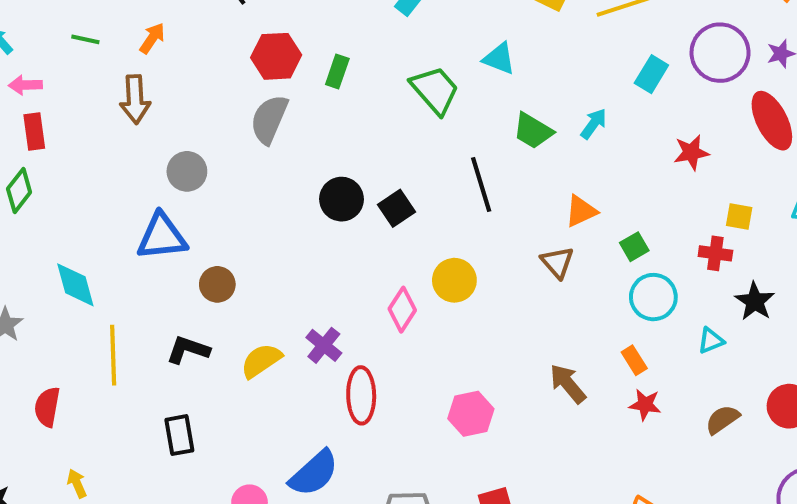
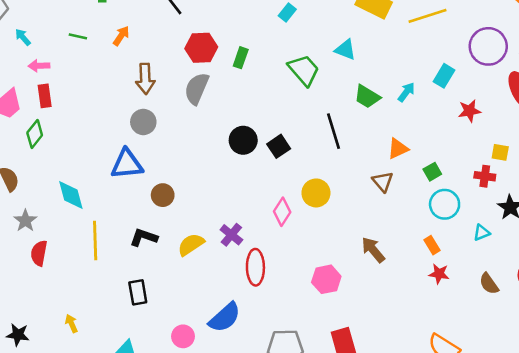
cyan rectangle: (651, 74) -> (444, 76), moved
brown arrow: (135, 99) -> (145, 79), moved
brown arrow: (568, 384) -> (373, 250), moved
red semicircle: (47, 407) -> (39, 253), moved
brown semicircle: (722, 419) -> (489, 284), turned -90

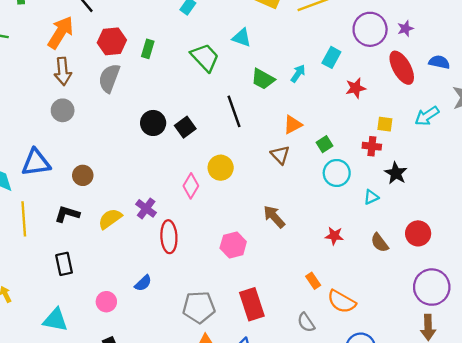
orange arrow: (121, 36) -> (61, 32), moved, size x1.8
blue triangle: (127, 164) -> (36, 163), moved
orange rectangle: (432, 245) -> (313, 281), moved
blue semicircle: (225, 317) -> (143, 283), size x0.6

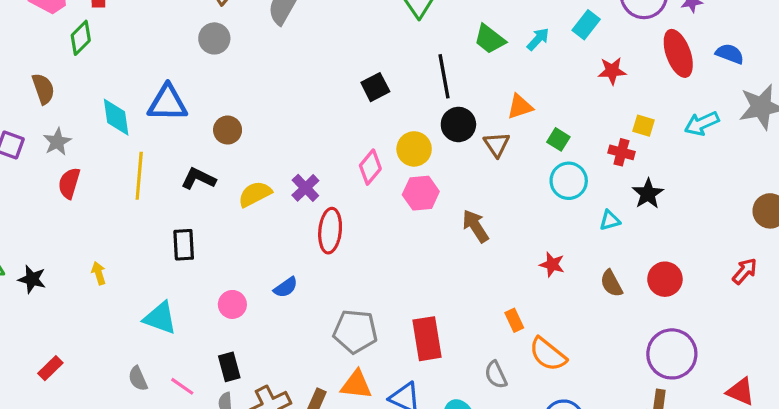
black circle: (153, 123) -> (458, 124), moved
green square: (324, 144) -> (558, 139), turned -35
pink hexagon: (233, 245) -> (421, 193), moved

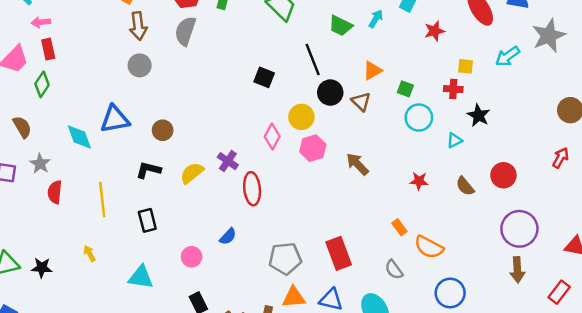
black square: (375, 87) -> (264, 77), turned -30
yellow line: (139, 176) -> (102, 200), moved

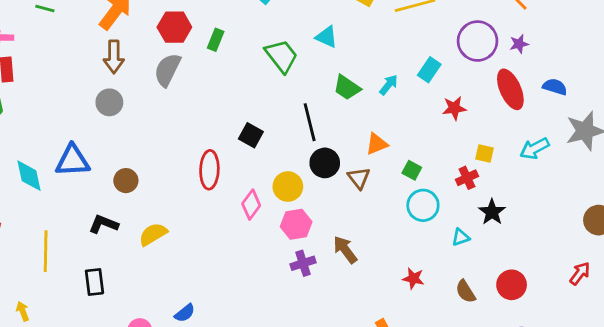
red cross: (453, 89) -> (467, 178), turned -36
purple cross: (228, 161) -> (303, 263), moved, turned 30
red ellipse: (252, 189) -> (209, 170), moved

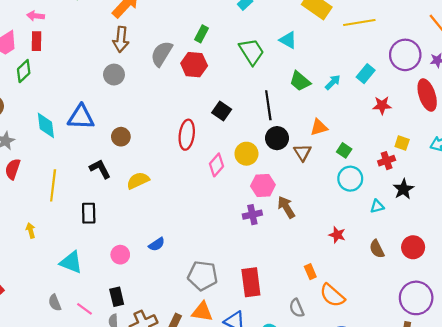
red hexagon: (174, 27) -> (194, 65), moved
black L-shape: (104, 224) -> (100, 169), turned 35
pink hexagon: (296, 224) -> (263, 185), moved

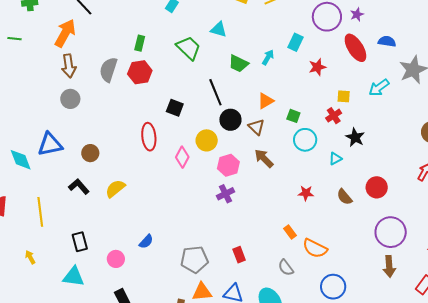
brown arrow: (286, 207) -> (264, 158), moved
black rectangle: (89, 213) -> (80, 242), moved
red rectangle: (251, 282) -> (239, 255), size x0.6

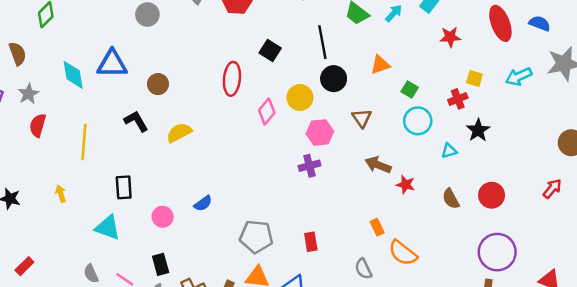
brown triangle: (256, 127) -> (362, 118), moved
brown arrow: (264, 158) -> (378, 165), moved, turned -35

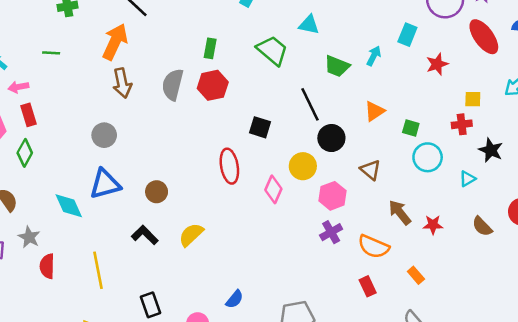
gray circle: (147, 14) -> (104, 135), moved
red cross: (458, 99) -> (462, 124), turned 30
brown arrow: (378, 165) -> (400, 212), turned 45
red rectangle: (311, 242) -> (368, 286), moved
orange semicircle: (403, 253) -> (374, 247), moved

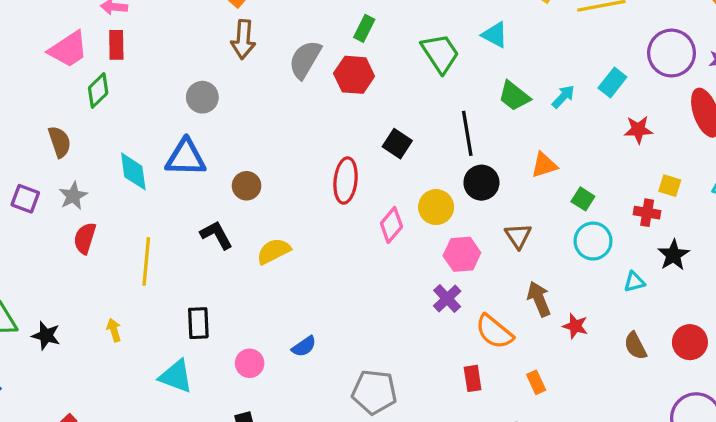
purple cross: (331, 232) -> (447, 299), turned -30

